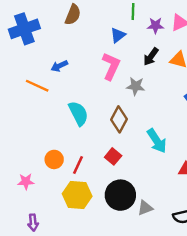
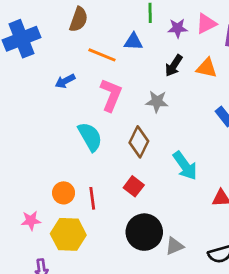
blue triangle: (118, 35) -> (133, 42), turned 42
pink L-shape: (111, 66) -> (111, 95), moved
orange line: (37, 86) -> (102, 55), moved
red line: (78, 165) -> (92, 198), turned -30
yellow hexagon: (77, 195) -> (68, 234), moved

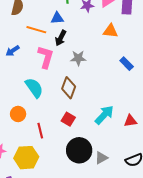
black arrow: (174, 66) -> (61, 38), moved
cyan arrow: (185, 166) -> (104, 115), moved, turned -95
orange circle: (64, 193) -> (18, 114), moved

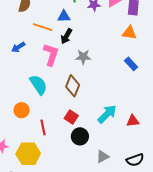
orange triangle: (111, 31) -> (129, 33), moved
black circle: (79, 150) -> (80, 136), moved, size x0.7

